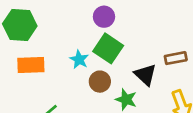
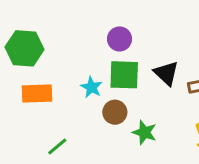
green square: (108, 48) -> (124, 75), turned -32
black triangle: (145, 75) -> (166, 73), moved

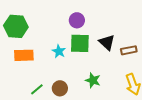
brown circle: (115, 112) -> (60, 88), moved

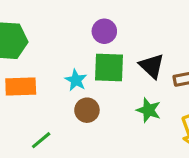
green star: (93, 80) -> (149, 110), moved
brown circle: (60, 88) -> (87, 110), moved

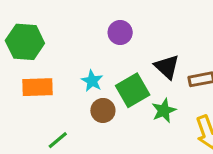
green square: (109, 68) -> (133, 90), moved, turned -32
green star: (149, 110) -> (164, 110), turned 30

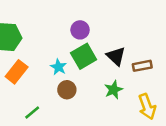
orange rectangle: (37, 87) -> (17, 72), turned -50
green square: (133, 90) -> (84, 56), moved

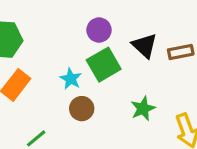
black triangle: (116, 56) -> (145, 46), moved
brown rectangle: (142, 66) -> (181, 52), moved

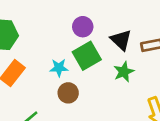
cyan star: (71, 79) -> (59, 68), turned -30
green star: (143, 109) -> (124, 72), moved

